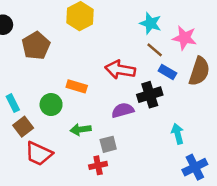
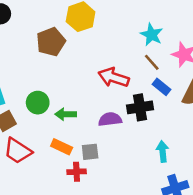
brown pentagon: (36, 46) -> (51, 42), moved
orange rectangle: (77, 86) -> (62, 147), moved
green arrow: (81, 129) -> (66, 114), moved

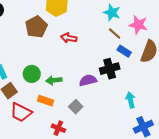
red arrow: (114, 77) -> (69, 38), moved, size x0.7
orange rectangle: (62, 147) -> (46, 101), moved
gray square: (90, 152) -> (76, 107), turned -32
red cross: (77, 172) -> (58, 128), moved, turned 32

